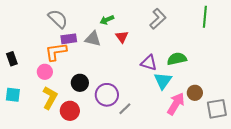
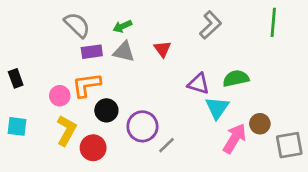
green arrow: (107, 20) -> (122, 26), moved
orange L-shape: (56, 52) -> (86, 85), moved

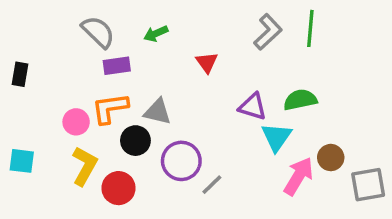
green line: (273, 22) -> (310, 28), moved
gray triangle: (124, 52) -> (158, 112), moved
black rectangle: (16, 78) -> (20, 74), moved, turned 30

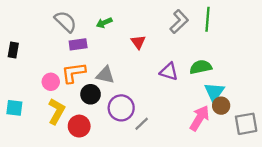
cyan triangle: (276, 137) -> (214, 92), moved

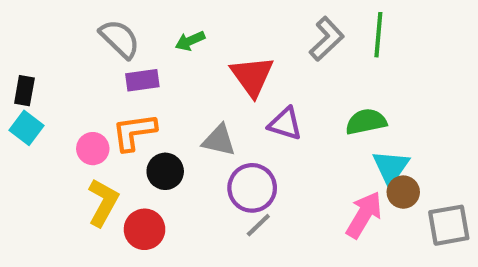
red triangle: (138, 42) -> (252, 76), size x1.6
purple triangle: (169, 72) -> (285, 124), moved
gray triangle: (105, 75) -> (219, 140), moved
cyan square: (14, 108) -> (27, 128), moved, turned 30
purple circle: (121, 108) -> (252, 188), moved

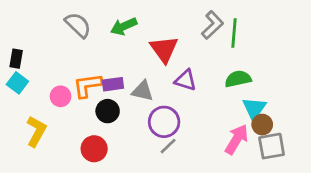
green line: (378, 35) -> (234, 33), moved
green arrow: (190, 41) -> (124, 26), size x1.4
purple rectangle: (142, 80) -> (113, 84), moved
yellow L-shape: (103, 202) -> (36, 131), moved
gray square: (449, 225) -> (272, 146), moved

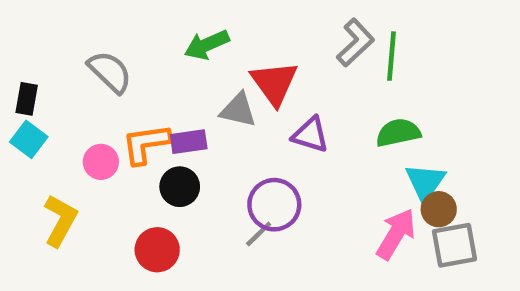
gray semicircle: (78, 25) -> (110, 72), moved
gray triangle: (143, 91) -> (238, 110), moved
gray line: (168, 146) -> (259, 234), moved

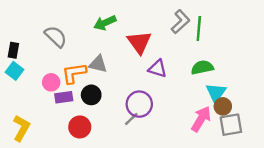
gray triangle: (238, 110) -> (98, 64), moved
purple rectangle: (189, 142) -> (64, 97), moved
yellow L-shape: (60, 220) -> (21, 128), moved

